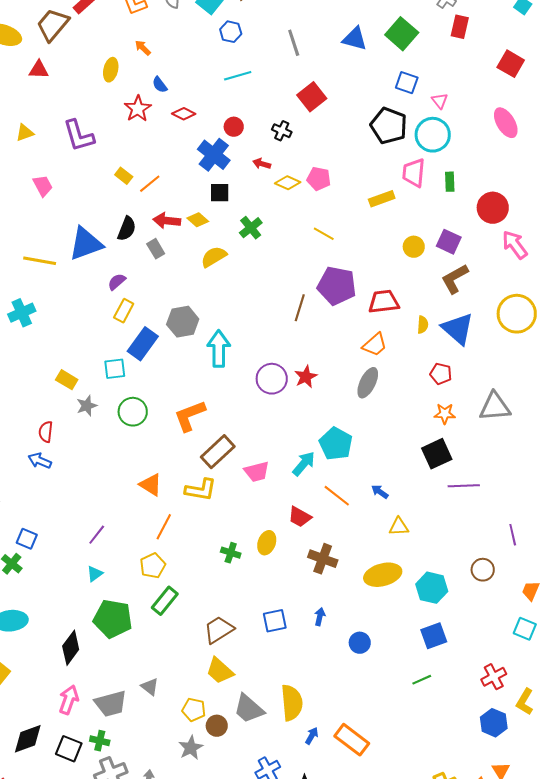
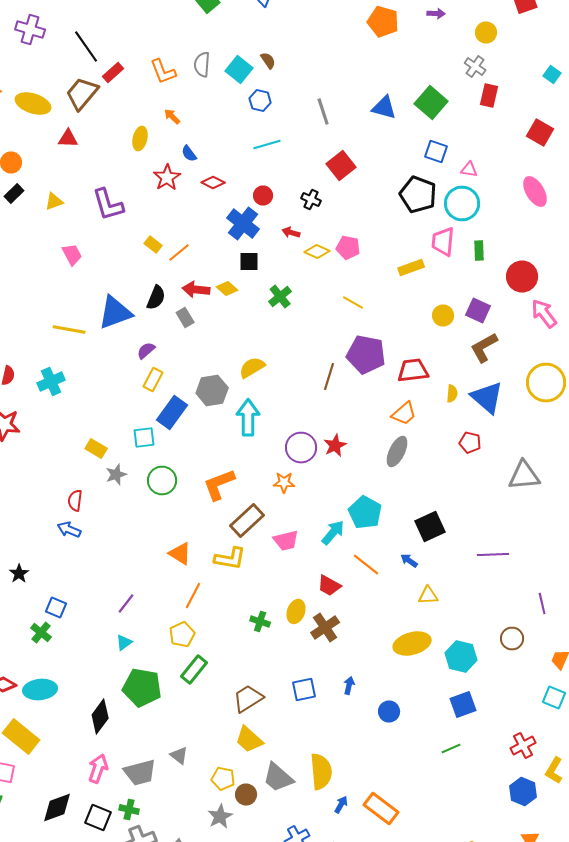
pink triangle: (440, 101) -> (469, 170), turned -42
yellow semicircle: (214, 257) -> (252, 368), moved
orange star: (445, 414) -> (284, 482), moved
black square: (437, 454) -> (430, 526), moved
brown cross: (323, 559) -> (325, 628), moved, turned 36

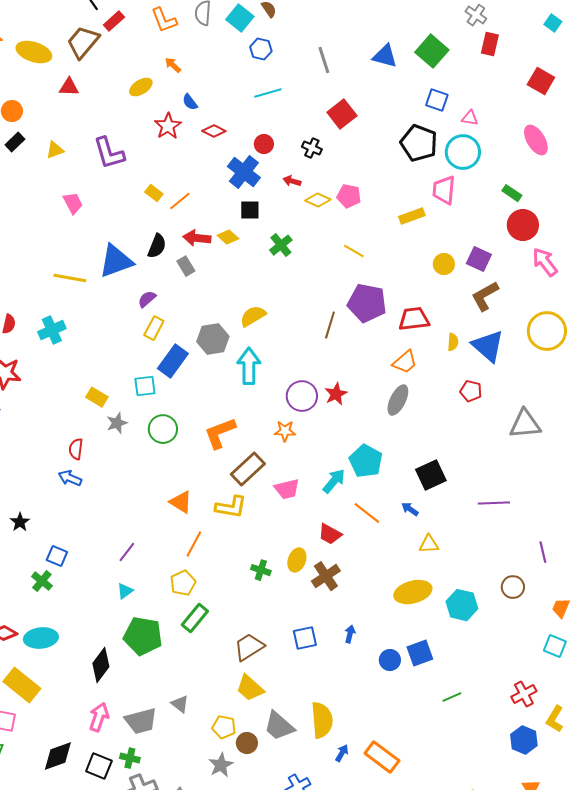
yellow ellipse: (140, 138) -> (141, 87), turned 45
green rectangle: (479, 250) -> (512, 193), moved, turned -54
blue square: (463, 704) -> (420, 653), moved

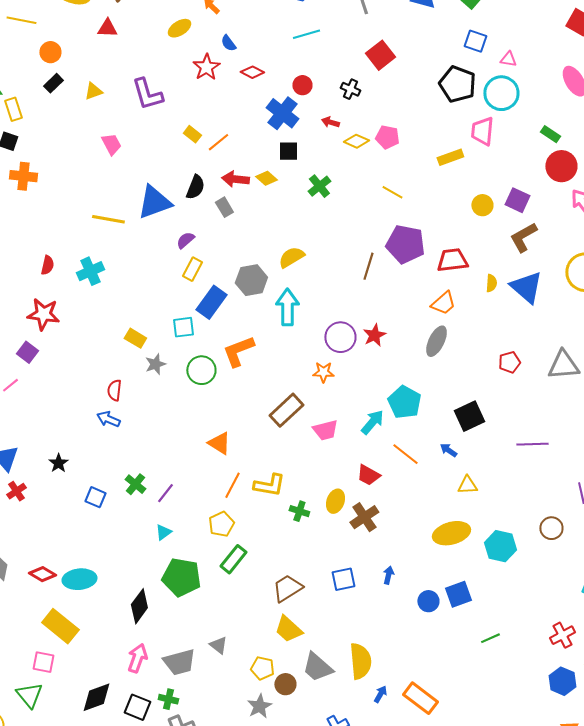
red pentagon: (471, 391) -> (509, 362), moved, turned -30
orange L-shape: (220, 433) -> (238, 351), moved
yellow L-shape: (231, 507) -> (269, 485), moved
green cross: (42, 581) -> (135, 484), moved

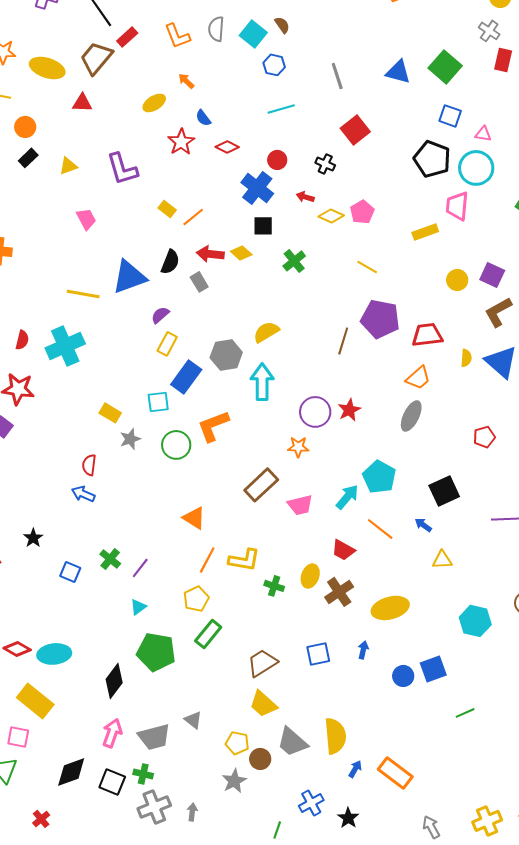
pink pentagon: (387, 137) -> (362, 212), turned 30
cyan cross: (90, 271) -> (65, 346), size x1.4
yellow ellipse: (451, 533) -> (390, 608), moved

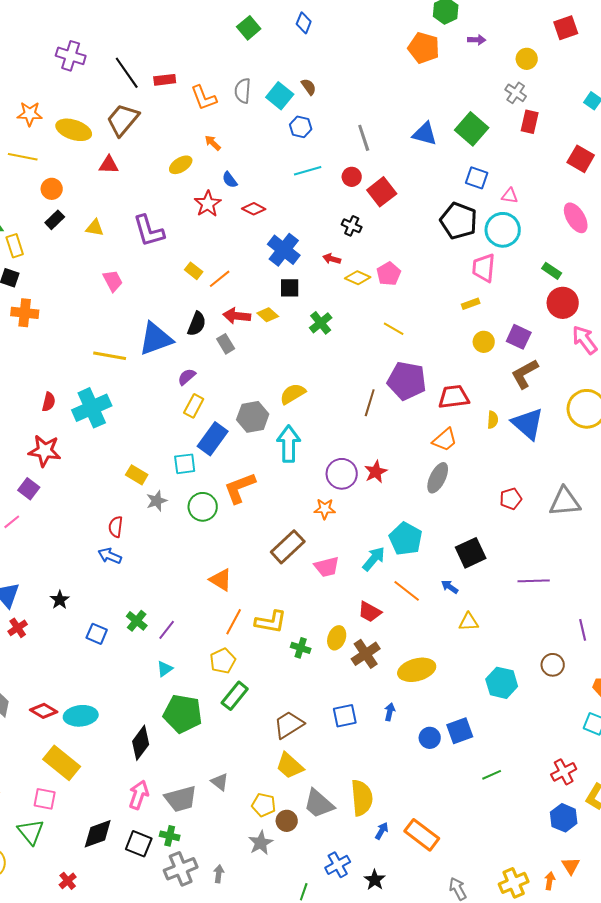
red rectangle: (127, 37) -> (165, 80), moved, turned 35
red circle: (277, 160) -> (352, 177), moved
yellow triangle: (68, 166) -> (95, 228), turned 30
yellow rectangle: (425, 232) -> (471, 304), moved, size x0.7

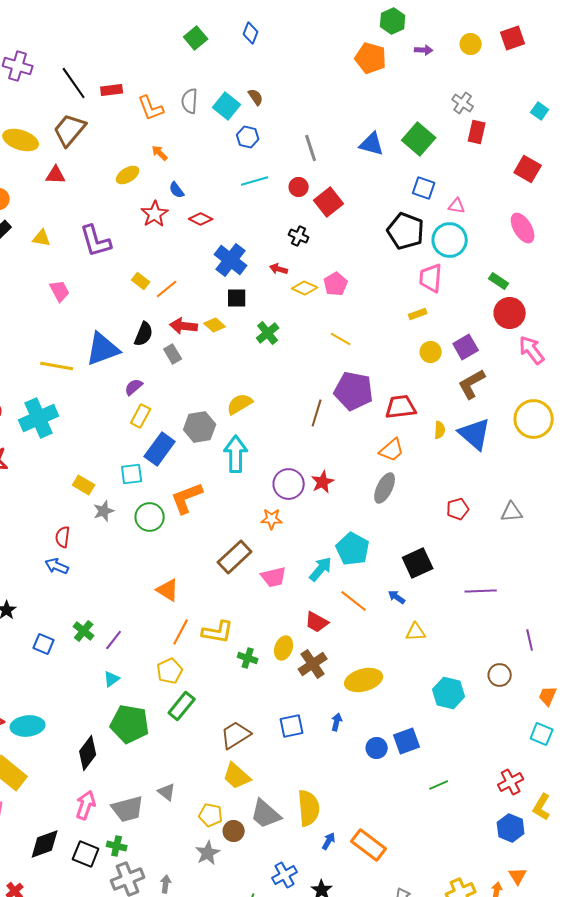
yellow circle: (527, 59) -> (471, 44), moved
purple square: (519, 337) -> (466, 347), turned 35
gray triangle: (565, 502) -> (512, 512), size x0.7

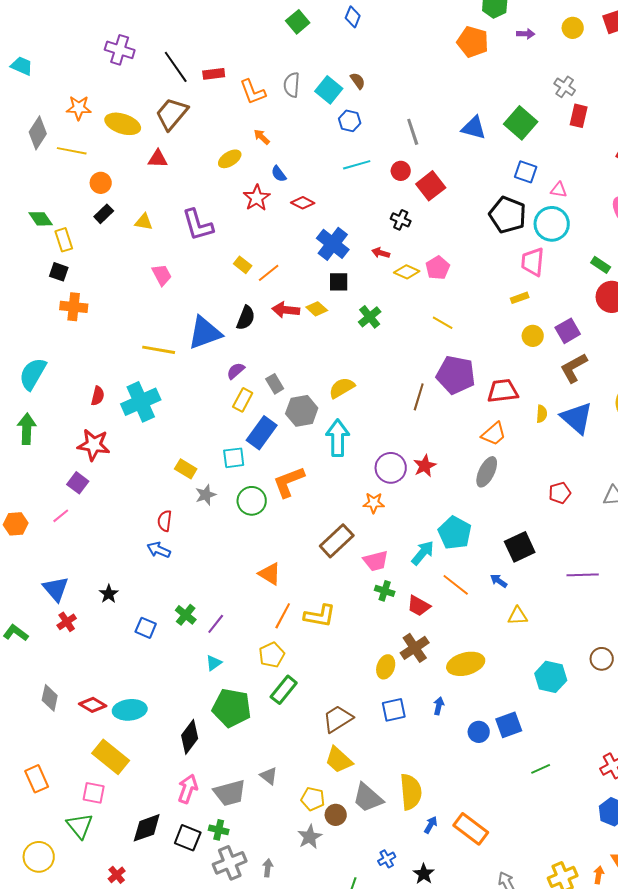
gray rectangle: (173, 354) -> (275, 384), moved
yellow ellipse: (284, 648) -> (386, 667), moved
green cross: (248, 658) -> (385, 591), moved
blue cross: (285, 875) -> (387, 859), size x0.7

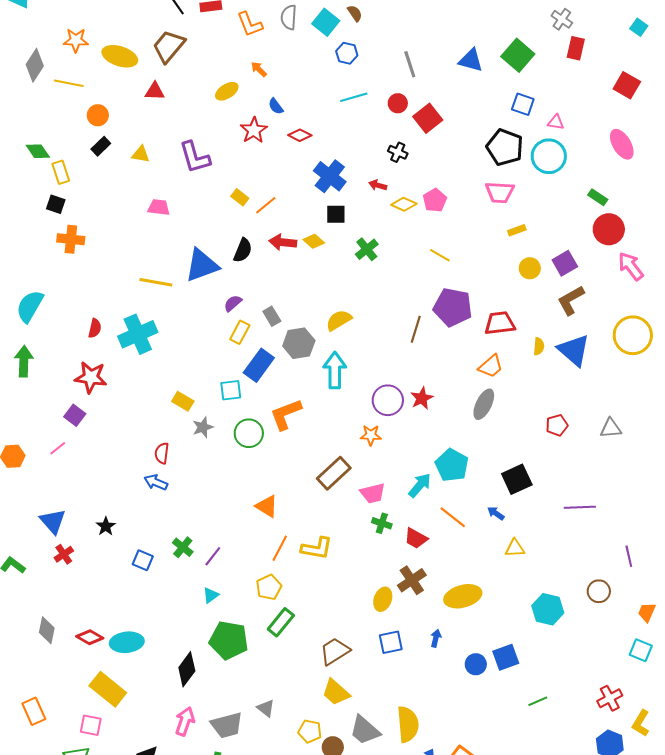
pink trapezoid: (533, 262) -> (500, 192), moved, turned -92
pink trapezoid: (162, 275) -> (159, 207), turned -55

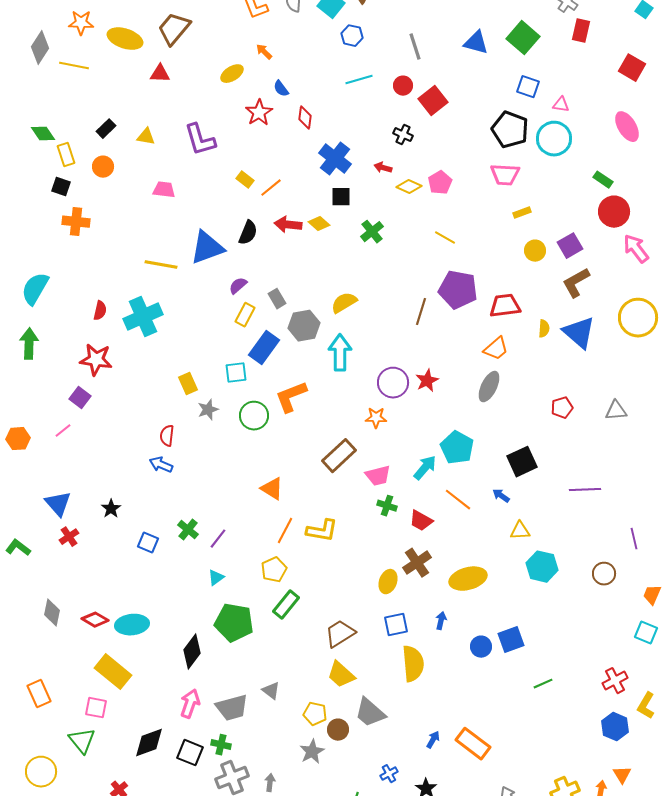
orange circle: (98, 115) -> (103, 167), moved
red diamond: (300, 135) -> (305, 118), turned 70
yellow rectangle: (183, 401) -> (188, 384), turned 35
cyan hexagon: (548, 609) -> (542, 567), moved
yellow semicircle: (408, 724) -> (413, 664), moved

